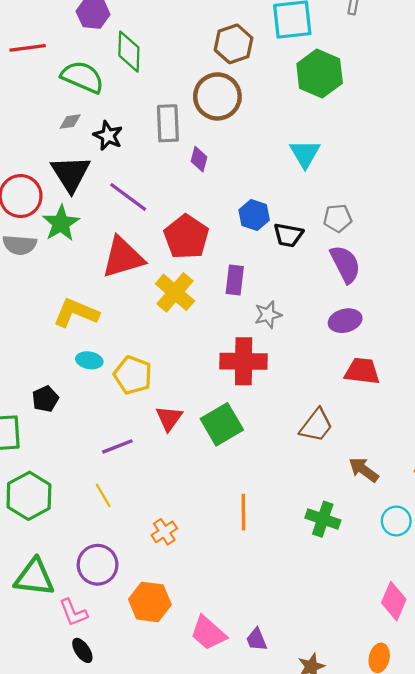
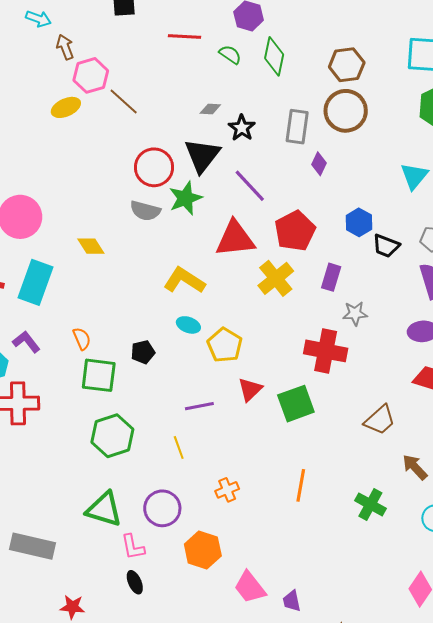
brown hexagon: (234, 44) -> (347, 65), moved
green semicircle: (83, 77) -> (230, 55), moved, size x0.6

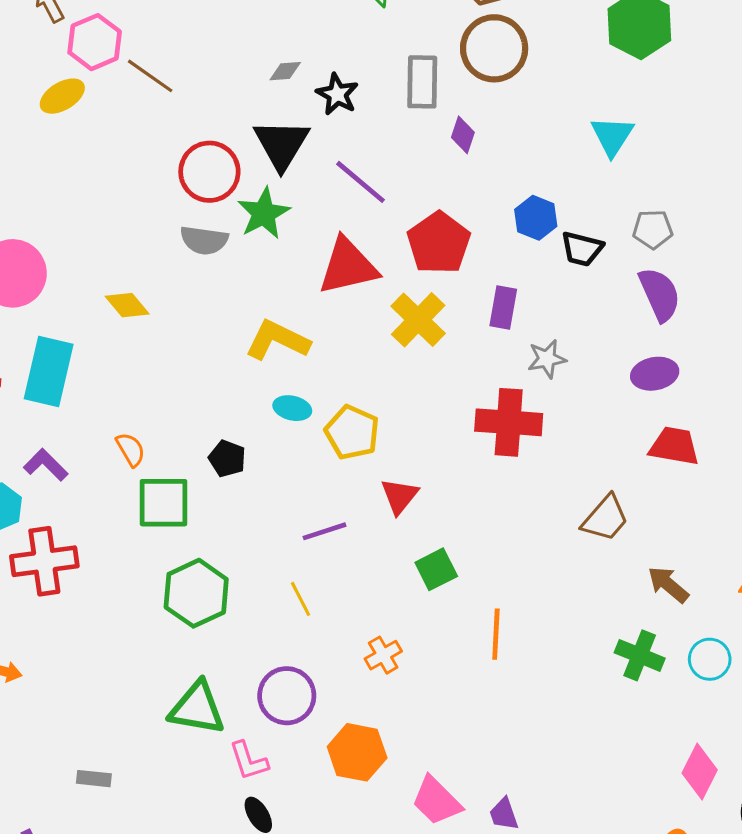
black pentagon: (143, 352) -> (227, 459), turned -30
green square: (296, 404) -> (436, 569), moved, size x0.7
green cross: (370, 504) -> (640, 655), moved
gray rectangle: (33, 546) -> (94, 779), size x0.5

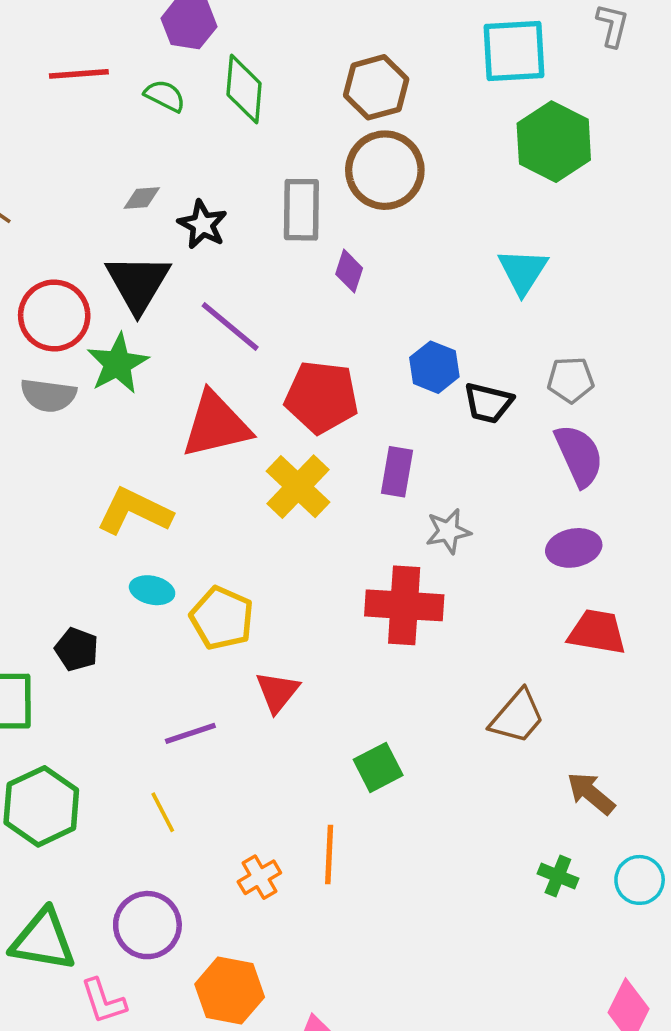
red pentagon: (439, 243) -> (322, 397), turned -30
green square: (436, 569) -> (378, 767), moved
orange line: (496, 634) -> (329, 854), moved
green cross: (640, 655) -> (558, 876), size x0.7

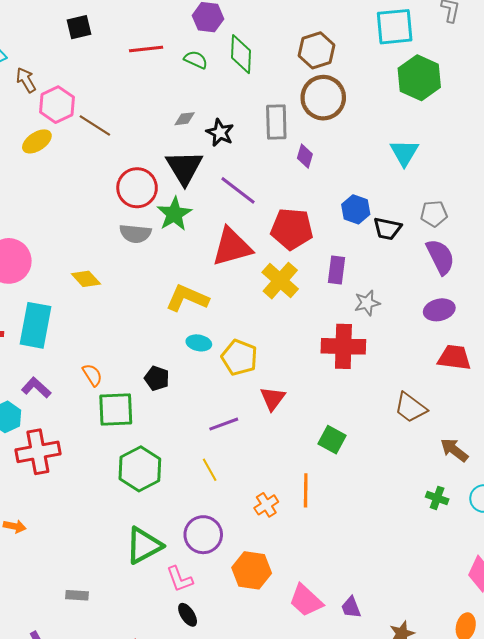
brown trapezoid: (517, 717) -> (410, 408), turned 88
green square: (378, 767) -> (332, 440), turned -32
green triangle: (43, 940) -> (144, 545), turned -36

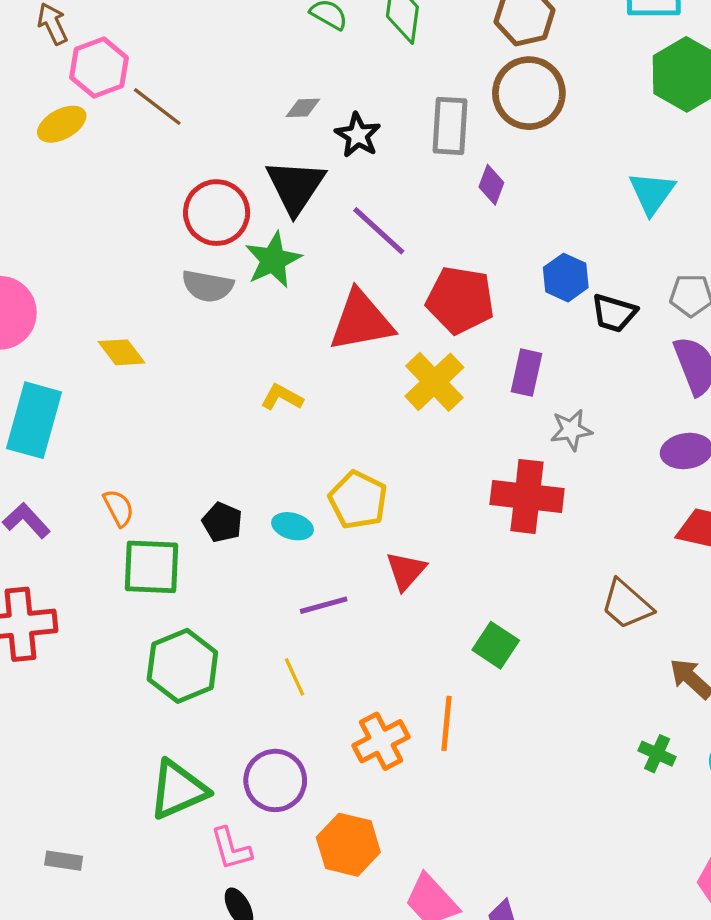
yellow L-shape: (187, 298) -> (282, 397), size x0.6
cyan ellipse: (199, 343) -> (292, 526), moved
orange cross: (266, 505) -> (381, 741), size x1.4

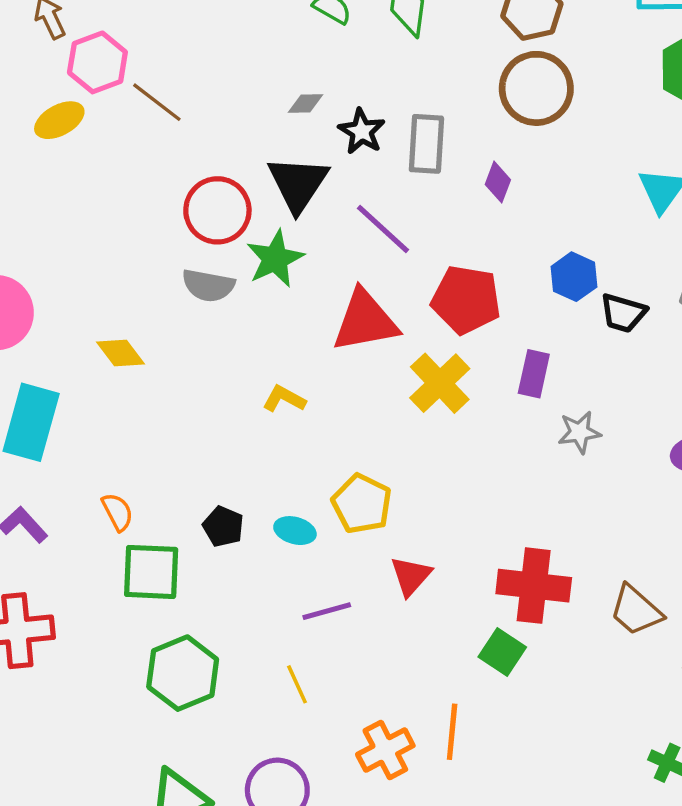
gray rectangle: (450, 126) -> (426, 144), moved
red cross: (527, 496) -> (534, 586), moved

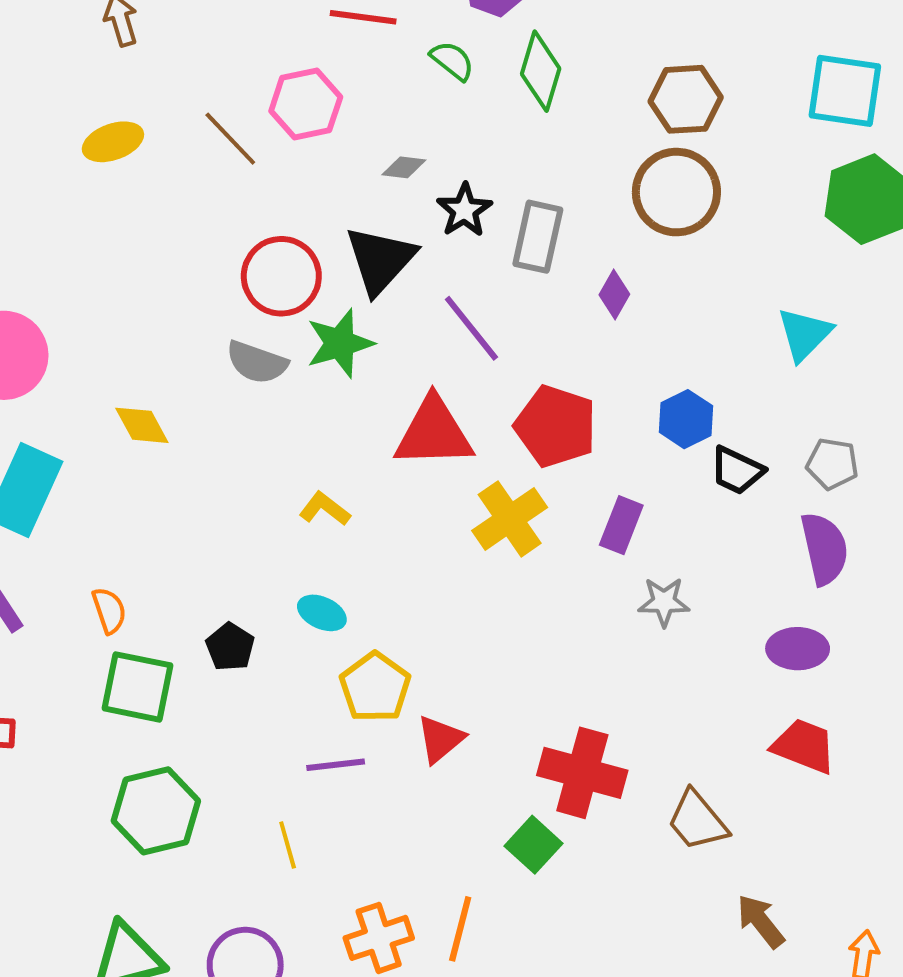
pink hexagon: (97, 62) -> (306, 104), moved
yellow pentagon: (362, 504) -> (375, 687), moved
cyan ellipse: (295, 531) -> (322, 613), moved

